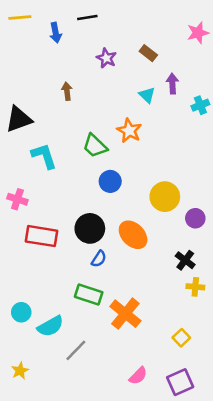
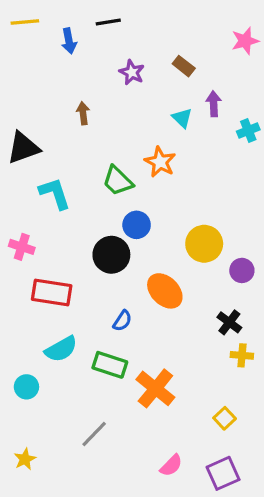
black circle: (90, 228) -> (111, 255), moved
cyan semicircle: (50, 326) -> (61, 349), moved

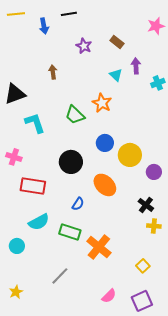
blue circle: (137, 225) -> (105, 143), moved

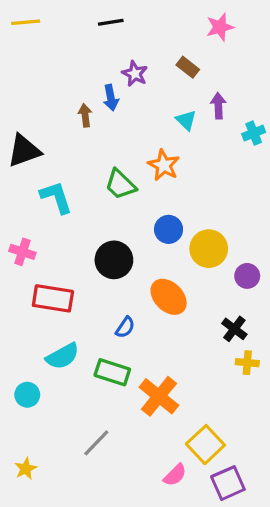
blue arrow: (44, 26) -> (111, 98), moved
pink star: (156, 26) -> (220, 27), moved
yellow square: (143, 266) -> (205, 445), moved, size x1.6

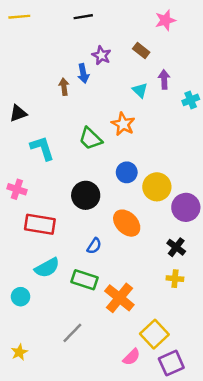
black triangle: (24, 151) -> (18, 113), size x0.7
purple circle: (247, 276) -> (186, 207), size x1.5
yellow cross: (247, 363) -> (175, 279), moved

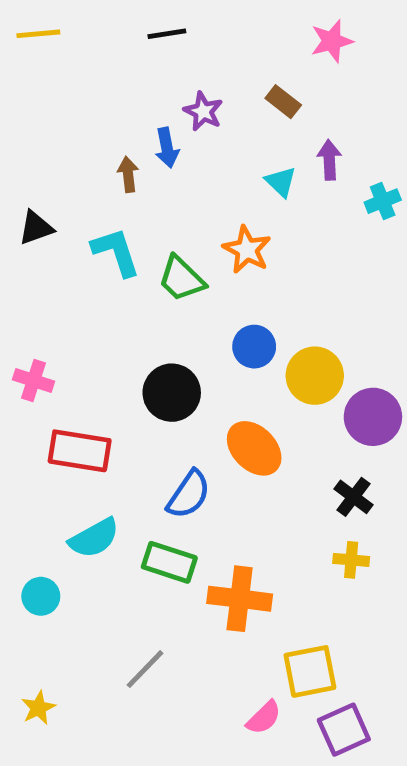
cyan L-shape: (42, 148) -> (116, 252), moved
blue semicircle: (94, 246) -> (189, 494), size x1.5
orange cross: (119, 298) -> (240, 599), turned -32
yellow square: (154, 334) -> (310, 671), turned 32

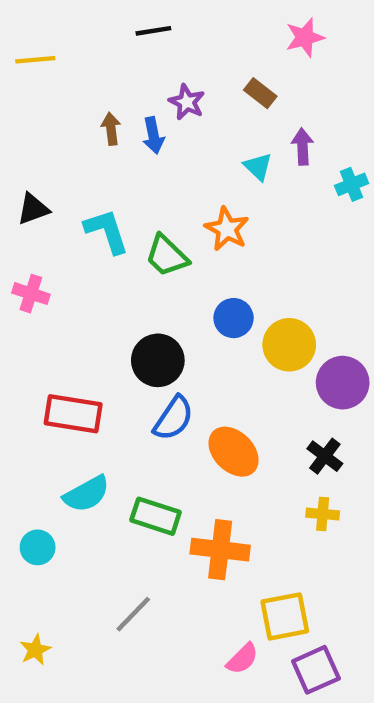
yellow line: (38, 34) -> (35, 60), moved
brown arrow: (128, 174) -> (111, 129), moved
pink cross: (34, 381) -> (31, 294), moved
orange ellipse: (254, 448) -> (234, 452), moved
blue semicircle: (189, 494) -> (173, 418), moved

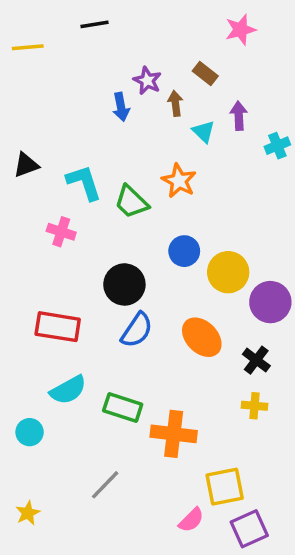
black line: (153, 31) -> (95, 24), moved
brown arrow: (111, 129) -> (175, 103), moved
pink cross: (31, 294) -> (61, 232), moved
orange ellipse: (234, 452) -> (202, 337), moved

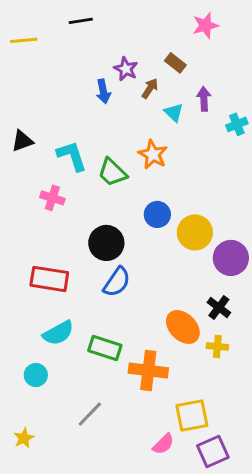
brown arrow: (175, 103) -> (150, 88), turned 40
orange ellipse: (202, 337) -> (183, 327), moved
cyan circle: (30, 432) -> (36, 375), moved

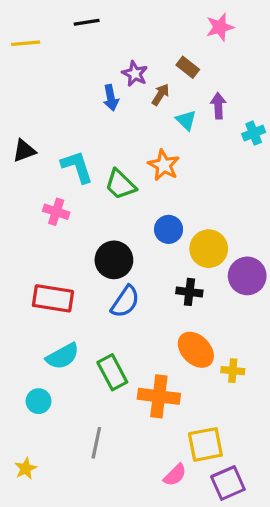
black cross: (219, 307) -> (189, 292), moved, turned -30
green rectangle: (105, 348) -> (112, 372), turned 44
gray line: (90, 414) -> (96, 443), turned -32

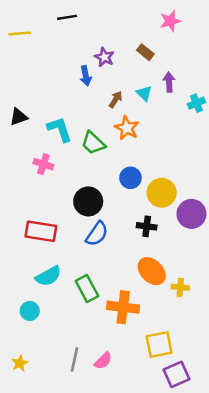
brown arrow: (161, 95) -> (116, 99), moved
gray line: (96, 443) -> (75, 359), moved
pink semicircle: (175, 475) -> (103, 361), moved

